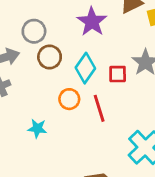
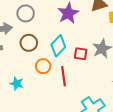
brown circle: (50, 57) -> (29, 43), moved

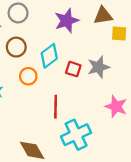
red line: (64, 76) -> (56, 107), moved

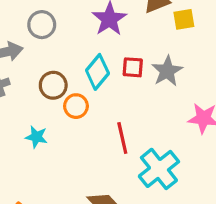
brown circle: (16, 47) -> (53, 85), moved
red square: (73, 69) -> (133, 67), moved

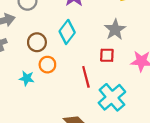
red square: (133, 67) -> (107, 55), moved
orange circle: (76, 106) -> (47, 65), moved

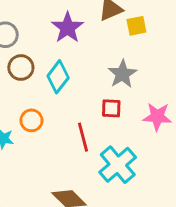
brown circle: (37, 42) -> (21, 68), moved

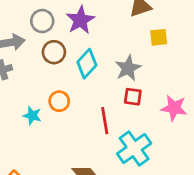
yellow square: (136, 26) -> (159, 37), moved
purple star: (67, 28) -> (80, 20), moved
gray star: (122, 74) -> (128, 68), moved

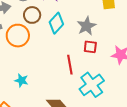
orange circle: (59, 101) -> (18, 36), moved, size x1.5
cyan star: (32, 116) -> (21, 80), moved

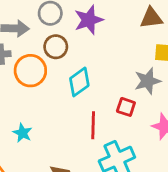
cyan diamond: (56, 23) -> (79, 82), moved
gray star: (87, 26) -> (147, 81), moved

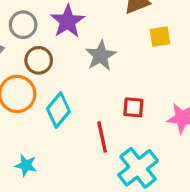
gray star: (147, 81) -> (101, 56), moved
cyan diamond: (79, 82) -> (58, 110), moved

